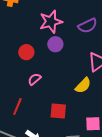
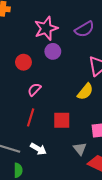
red line: (17, 107) -> (31, 117), moved

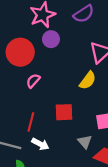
red circle: (23, 62) -> (20, 52), size x1.6
red line: (31, 117) -> (31, 122), moved

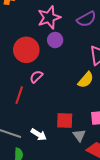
red square: (64, 112) -> (65, 120), moved
red line: (31, 122) -> (19, 95), moved

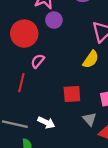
red square: (65, 120) -> (72, 94), moved

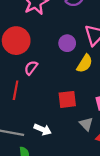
purple circle: (54, 20) -> (67, 43), moved

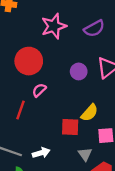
yellow semicircle: (85, 64) -> (90, 113), moved
white arrow: (43, 129) -> (41, 153), turned -49

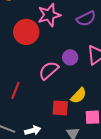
red circle: (29, 61) -> (26, 32), moved
pink semicircle: (39, 90) -> (49, 70), moved, size x1.5

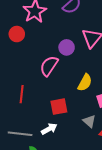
red circle: (26, 32) -> (17, 34), size x0.6
red square: (60, 108) -> (59, 107), moved

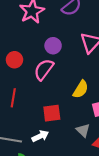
red circle: (17, 34) -> (14, 60), moved
purple circle: (67, 47) -> (53, 46), moved

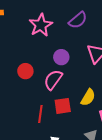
red line: (13, 98) -> (40, 114), moved
red square: (52, 113) -> (63, 106), moved

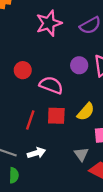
purple circle: (61, 57) -> (79, 65), moved
pink semicircle: (53, 80) -> (51, 85), turned 65

